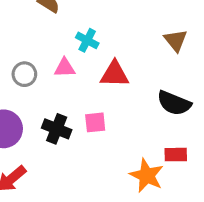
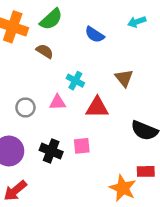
brown triangle: (176, 40) -> (124, 78), moved

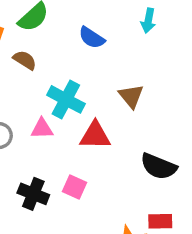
cyan arrow: (137, 22) -> (148, 21), turned -60
cyan cross: (75, 81) -> (66, 99), size x1.5
pink square: (82, 146) -> (75, 187), turned 30

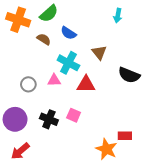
blue semicircle: (92, 38) -> (68, 33), moved
brown triangle: (131, 96) -> (99, 53), moved
black semicircle: (159, 166) -> (129, 75), moved

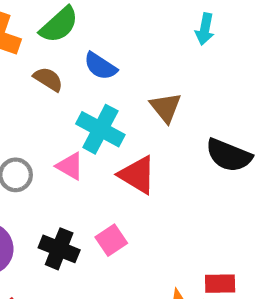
pink triangle: (54, 80) -> (70, 166), turned 32
red triangle: (86, 84) -> (137, 175), turned 30
pink square: (74, 115) -> (111, 240), turned 32

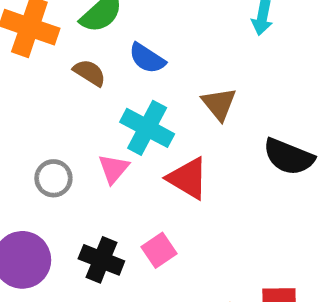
pink triangle: (70, 166) -> (113, 169), turned 40

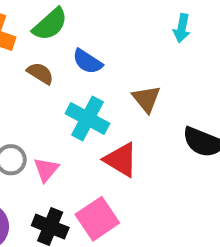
pink triangle: (113, 169) -> (46, 170), moved
pink square: (159, 250) -> (97, 219), size x1.5

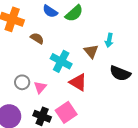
green semicircle: (50, 24) -> (74, 13), moved
cyan arrow: (182, 28) -> (109, 40), moved
blue semicircle: (87, 62) -> (50, 11), moved

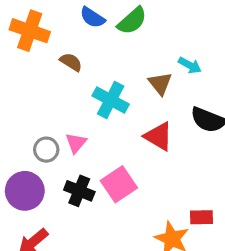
cyan arrow: (109, 40) -> (190, 65), turned -72
gray circle: (22, 82) -> (46, 150), moved
red triangle: (78, 82) -> (159, 136), moved

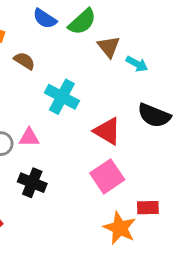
brown triangle: (160, 84) -> (109, 47), moved
pink triangle: (76, 143) -> (29, 137), turned 50
pink square: (119, 184) -> (107, 176), moved

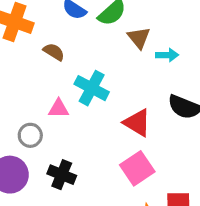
cyan arrow: (137, 64) -> (167, 55), turned -30
pink triangle: (29, 137) -> (59, 109), moved

